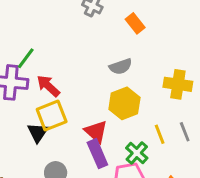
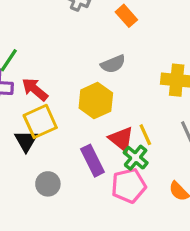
yellow hexagon: (124, 103) -> (96, 101), moved
red triangle: (96, 132) -> (121, 139), moved
yellow line: (160, 134) -> (145, 135), moved

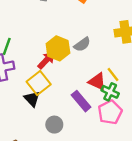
gray semicircle: (113, 64) -> (82, 44), moved
red arrow: (35, 89) -> (46, 60), moved, turned 108
yellow hexagon: (96, 101) -> (58, 48), moved

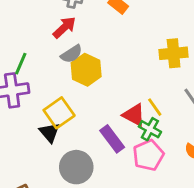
gray semicircle: (82, 44) -> (72, 54), moved
red arrow: (46, 60) -> (64, 27), moved
gray circle: (54, 125) -> (76, 167), size x1.5

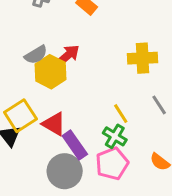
red arrow: (64, 27) -> (67, 56), moved
red triangle: (134, 115) -> (54, 124), moved
gray circle: (76, 167) -> (65, 171), moved

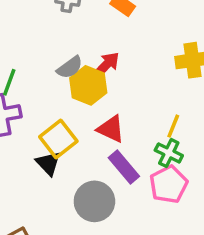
yellow line: (121, 114) -> (173, 126), turned 60
red triangle: (54, 124) -> (111, 129), moved
gray circle: (65, 171) -> (94, 201), moved

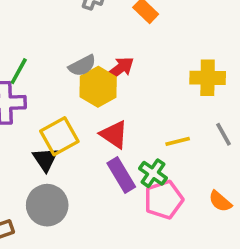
yellow line: (173, 126) -> (178, 141), turned 45
green cross: (169, 153) -> (153, 173), moved
gray circle: (94, 201) -> (47, 205), moved

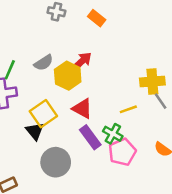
gray semicircle: (82, 66) -> (44, 63), moved
yellow cross: (208, 78) -> (152, 82), moved
gray circle: (47, 205) -> (56, 162), moved

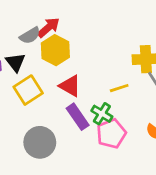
red arrow: (82, 62) -> (48, 27), moved
black triangle: (35, 131) -> (15, 62), moved

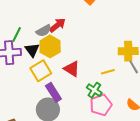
yellow hexagon: (55, 50) -> (50, 46), moved
purple rectangle: (78, 117) -> (53, 92), moved

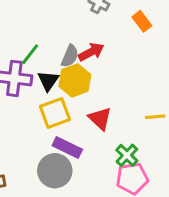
gray semicircle: (44, 31) -> (70, 56), turned -49
yellow line: (108, 72) -> (155, 117), moved
purple rectangle: (53, 92) -> (67, 147), turned -42

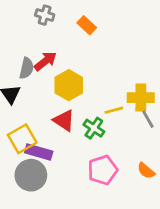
yellow hexagon: (75, 80) -> (69, 85), moved
yellow square: (55, 113) -> (22, 139), moved
green cross: (127, 155) -> (94, 128), moved

